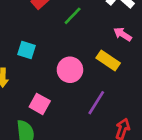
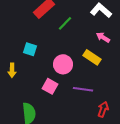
purple line: (96, 103) -> (83, 89), turned 66
pink square: (40, 104) -> (50, 86), moved

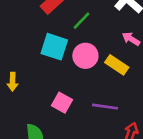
cyan square: (30, 49) -> (54, 47), moved, size x1.5
pink circle: (63, 64) -> (85, 56), moved

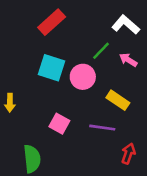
green line: (82, 21) -> (101, 51), moved
yellow rectangle: (117, 65) -> (118, 100), moved

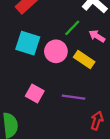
yellow rectangle: (118, 100) -> (84, 60), moved

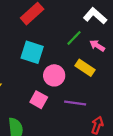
pink circle: (56, 51) -> (54, 75), moved

